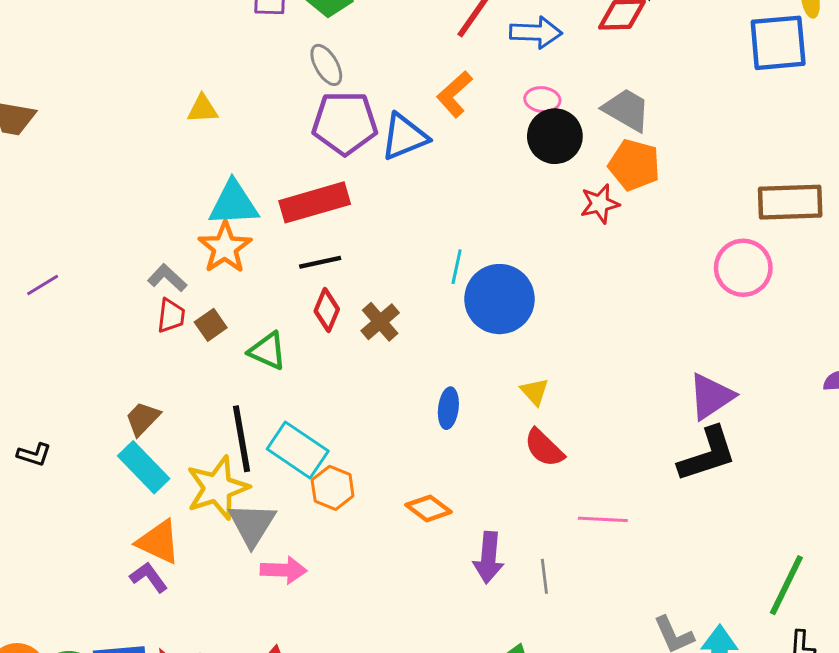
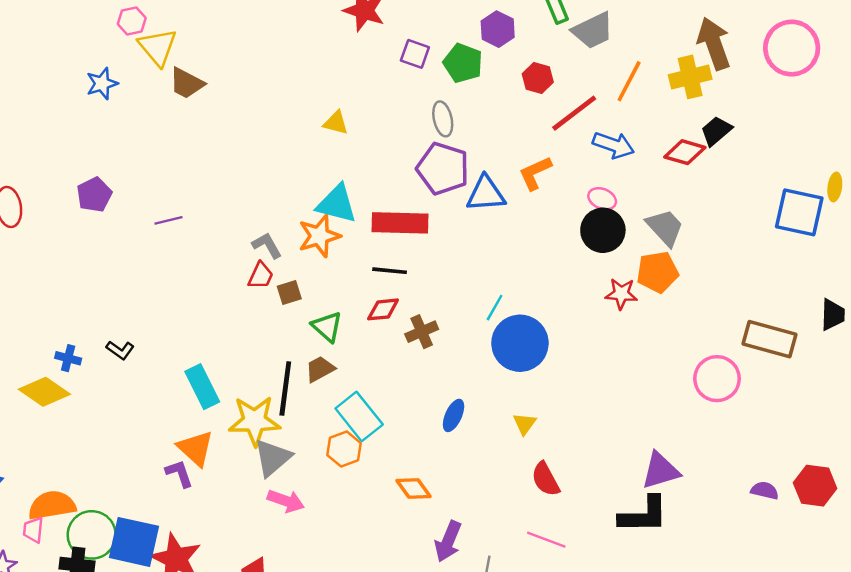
orange pentagon: (634, 165) -> (658, 272), turned 30
red diamond: (327, 310) -> (383, 309), turned 44
brown trapezoid: (143, 419) -> (320, 369), moved
red semicircle: (544, 448) -> (546, 479), moved
cyan rectangle: (298, 450) -> (359, 417), moved

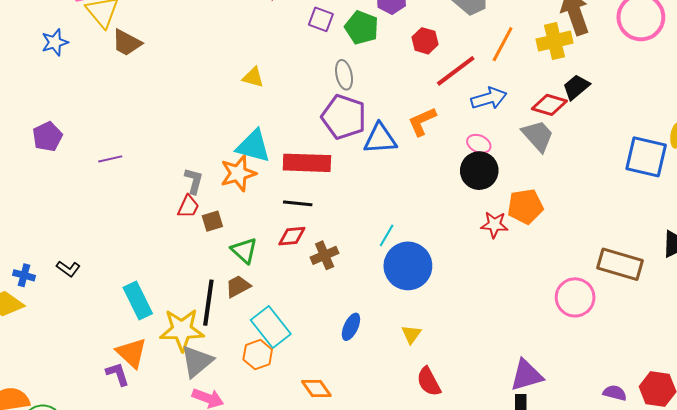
blue arrow: (614, 145) -> (489, 98), turned -36
gray trapezoid: (665, 227) -> (538, 136), moved
gray L-shape: (267, 245) -> (194, 181), turned 44

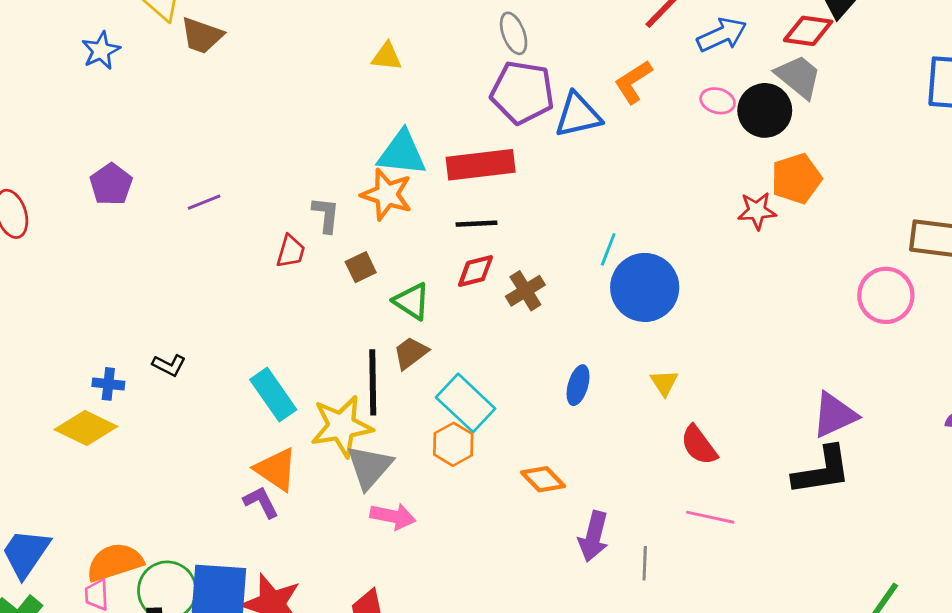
black circle: (479, 171) -> (765, 110), moved
orange star: (238, 173) -> (387, 194), turned -30
red trapezoid: (188, 207) -> (291, 251), moved

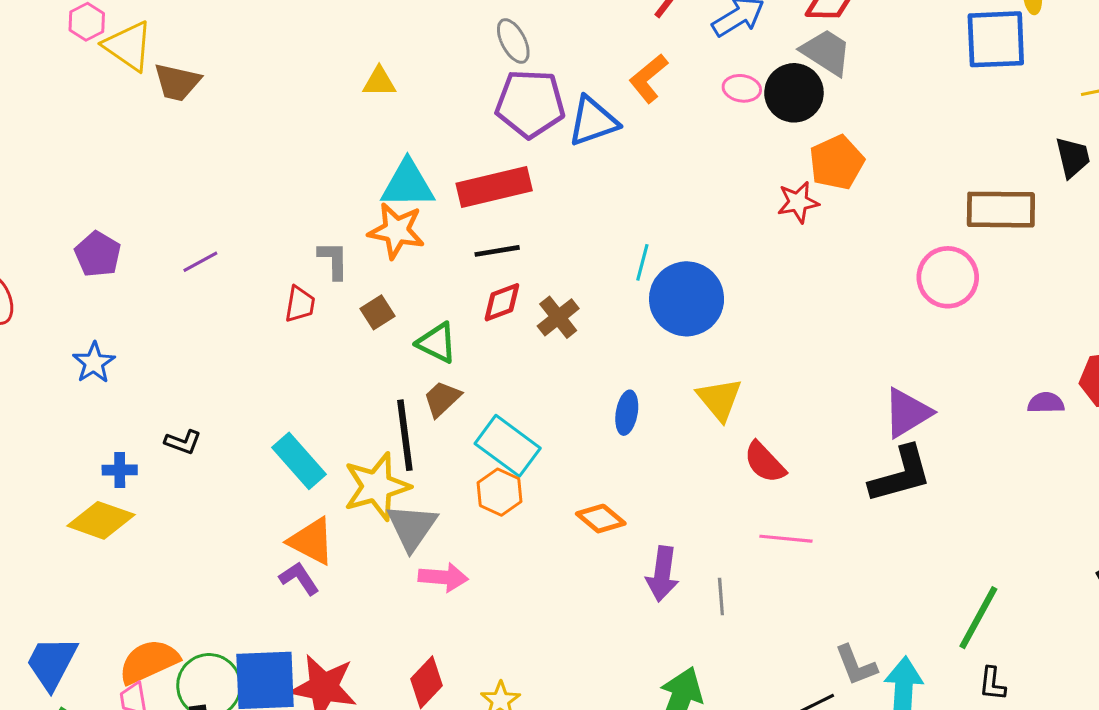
blue star: (101, 51) -> (94, 363), moved
yellow triangle: (664, 383) -> (720, 399), size x1.5

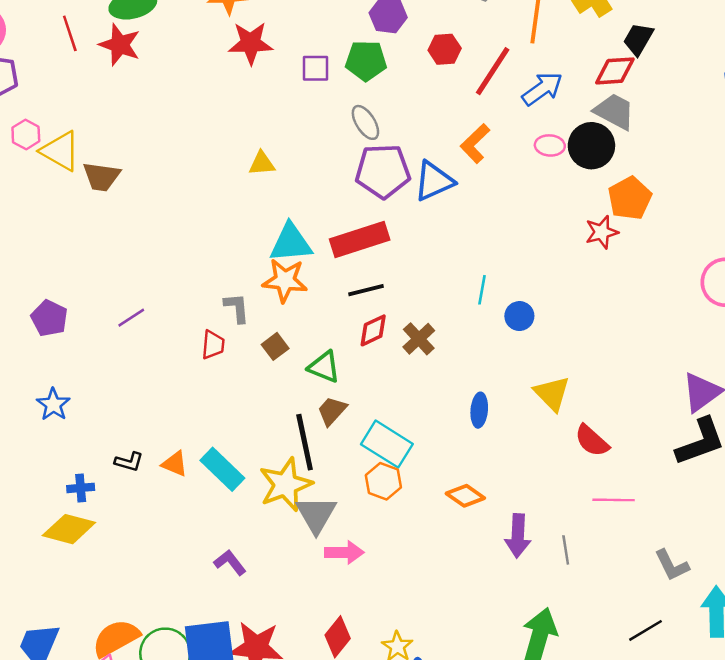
blue circle: (687, 299) -> (519, 316), size x0.5
orange triangle: (311, 541) -> (175, 464), moved, size x0.7
gray L-shape: (856, 665) -> (672, 565), moved

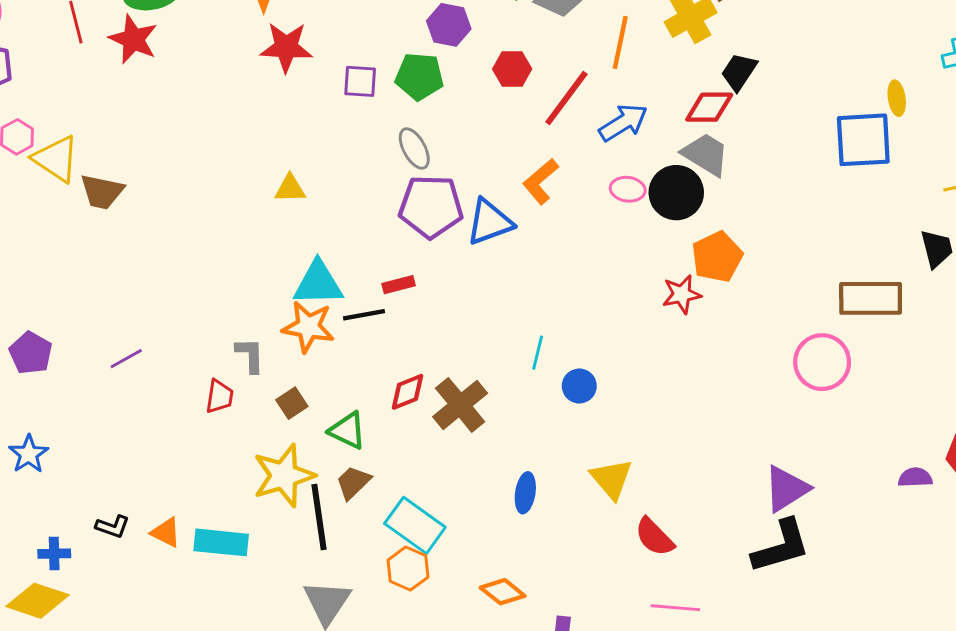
red rectangle: (360, 240) -> (399, 285), size x0.5
black line: (366, 290) -> (364, 315), moved
brown cross: (419, 339) -> (460, 405), size x1.4
cyan rectangle: (222, 469) -> (221, 542), turned -42
yellow star: (286, 485) -> (284, 476), moved

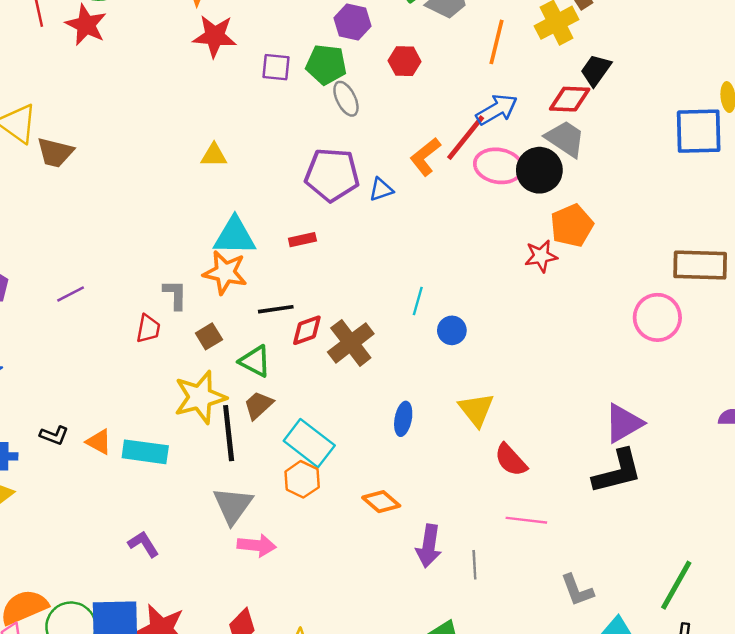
red line: (566, 98) -> (466, 138), moved
gray ellipse: (414, 149) -> (346, 99), moved
pink ellipse: (628, 189) -> (498, 166), size x1.6
blue triangle: (490, 222) -> (381, 189), size x0.6
black line: (364, 315) -> (276, 309), moved

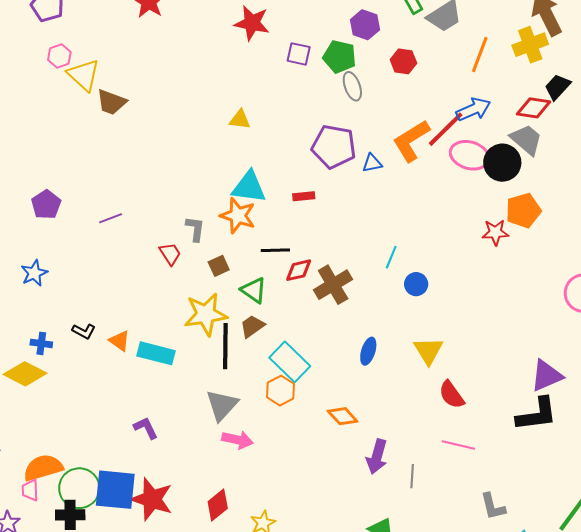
orange L-shape: (425, 157) -> (411, 141), size x1.4
red trapezoid: (148, 329) -> (170, 254), turned -50

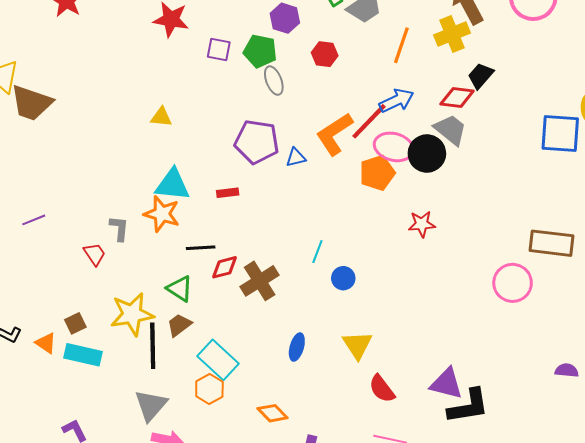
brown trapezoid: (111, 102) -> (31, 103), size x1.4
orange pentagon: (523, 211) -> (377, 173), moved
brown square: (219, 266) -> (75, 323), moved
purple triangle: (546, 376) -> (446, 384), moved, turned 39

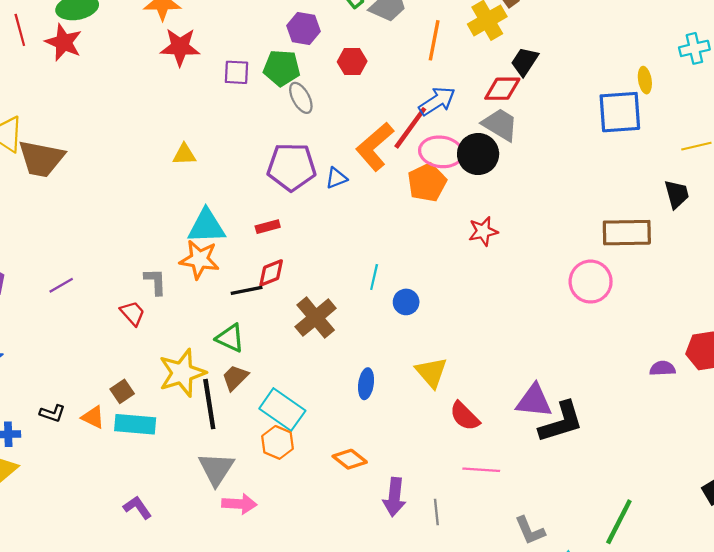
red diamond: (224, 267) -> (271, 273), moved

